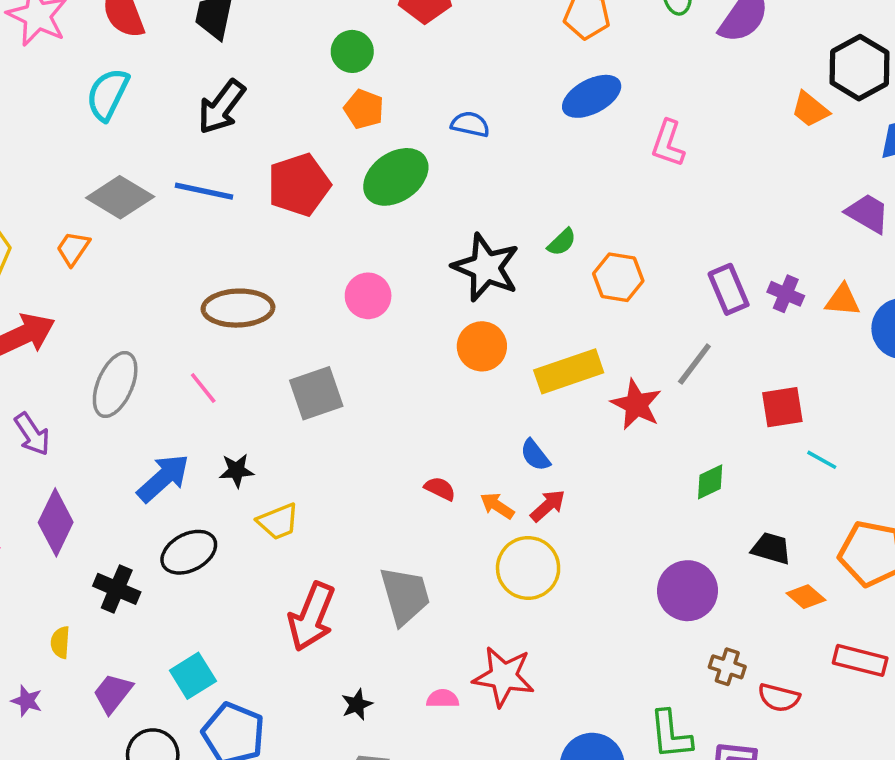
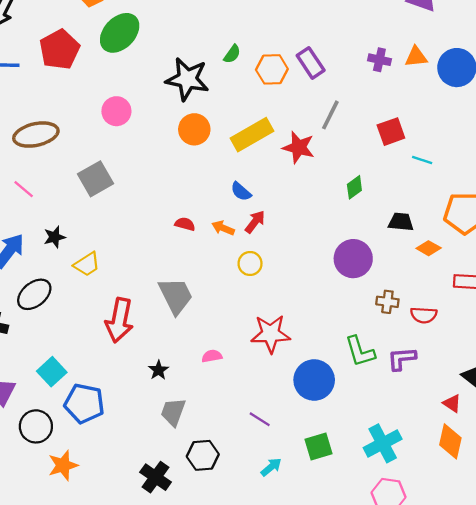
purple rectangle: (729, 289) -> (311, 63), moved
yellow circle: (528, 568) -> (250, 263), size x0.6
red star: (504, 677) -> (271, 334), moved

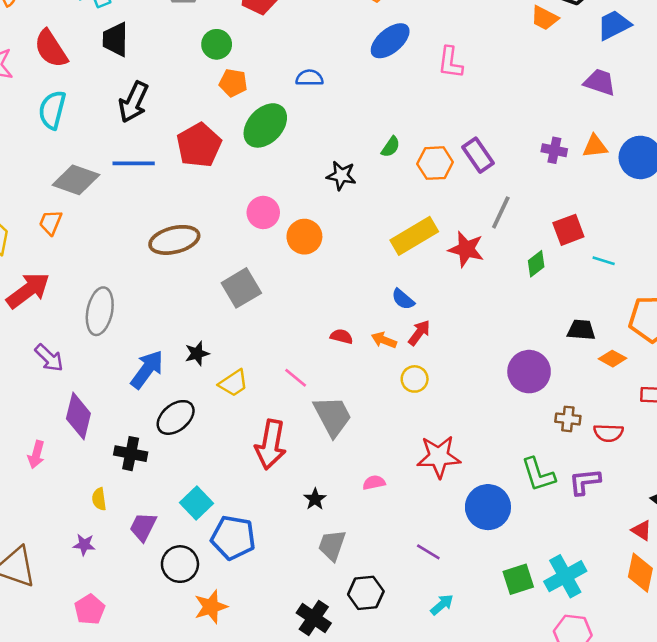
black star: (187, 79) -> (341, 175), size x0.6
orange circle: (194, 129) -> (304, 237), moved
green diamond: (354, 187) -> (536, 264), moved
pink line: (24, 189) -> (296, 378), moved
green square: (318, 446) -> (518, 579), moved

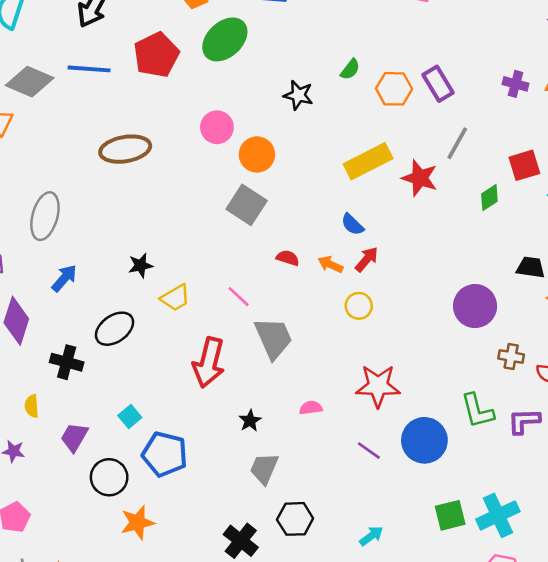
gray square: (241, 288) -> (247, 205), moved, turned -30
blue arrow: (147, 369) -> (64, 278), moved, size x0.7
cyan square: (196, 503) -> (130, 417), size x0.7
purple line: (428, 552) -> (369, 451), moved

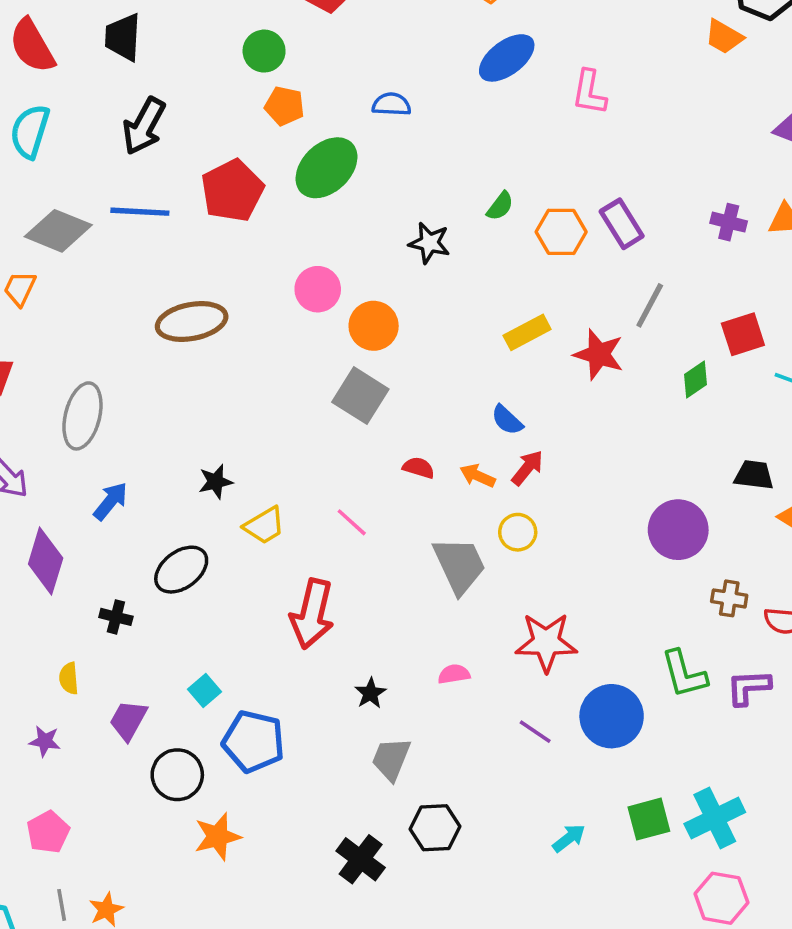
yellow rectangle: (368, 161) -> (527, 332), size x0.7
gray trapezoid: (273, 338) -> (459, 565), moved
black cross: (67, 362) -> (116, 617), size x0.7
cyan arrow: (371, 536) -> (569, 838), moved

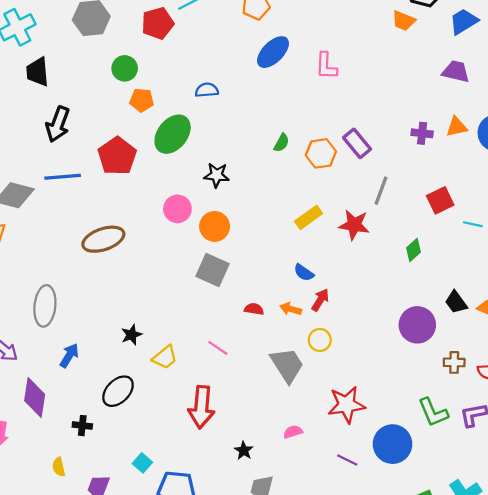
black star: (429, 243) -> (217, 175), moved
green diamond: (695, 380) -> (413, 250), moved
black trapezoid: (754, 475) -> (456, 302), moved, turned -125

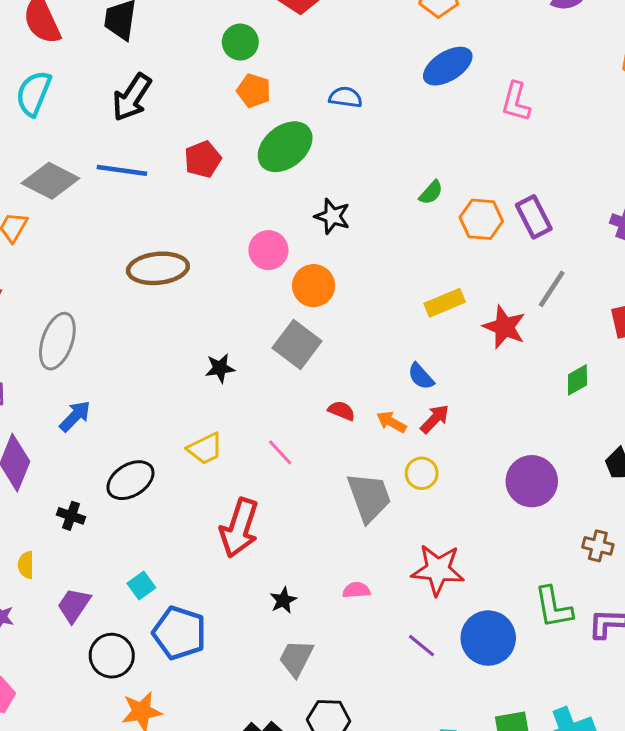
red pentagon: (117, 156) -> (203, 159), size x0.7
purple circle: (417, 325) -> (532, 481), moved
black star: (131, 335) -> (220, 368), moved

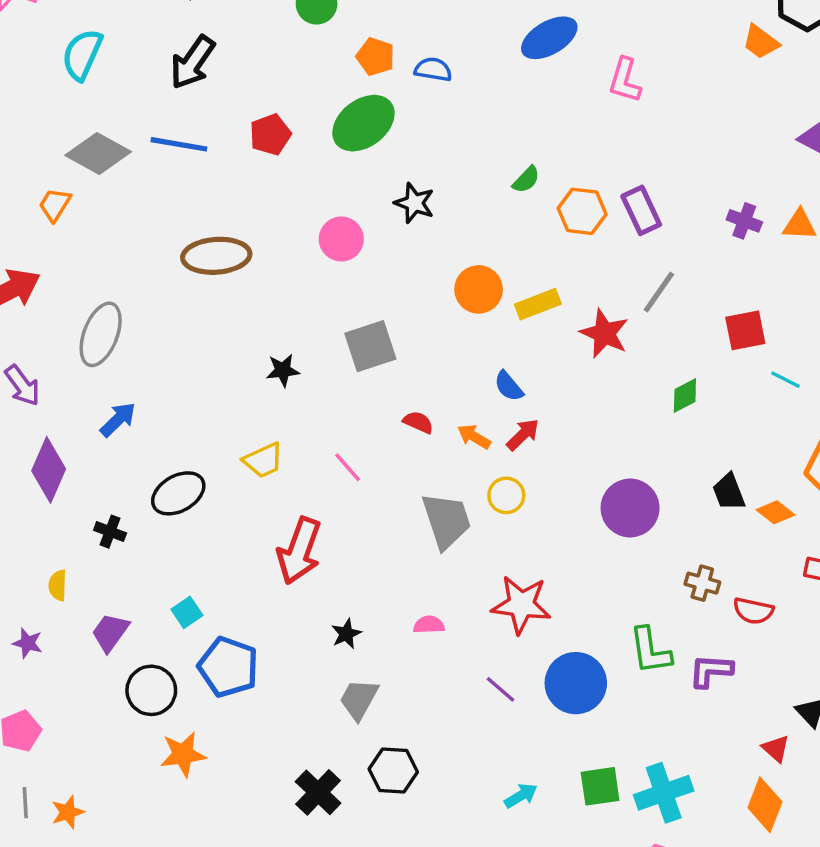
orange pentagon: (254, 91) -> (375, 57), moved
orange circle: (314, 286) -> (479, 289), moved
gray square: (297, 344) -> (370, 346), turned 33

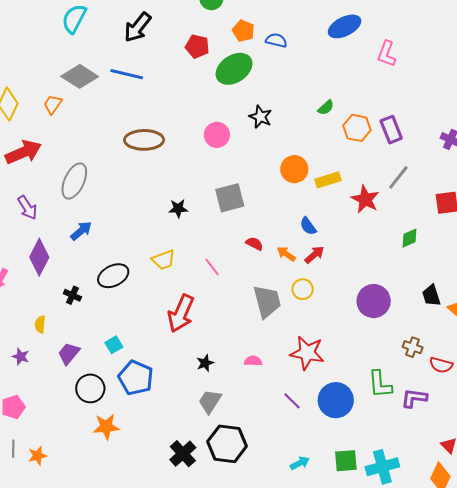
red pentagon: (270, 135) -> (197, 46), moved, turned 30
black hexagon: (393, 771) -> (227, 444), size x1.4

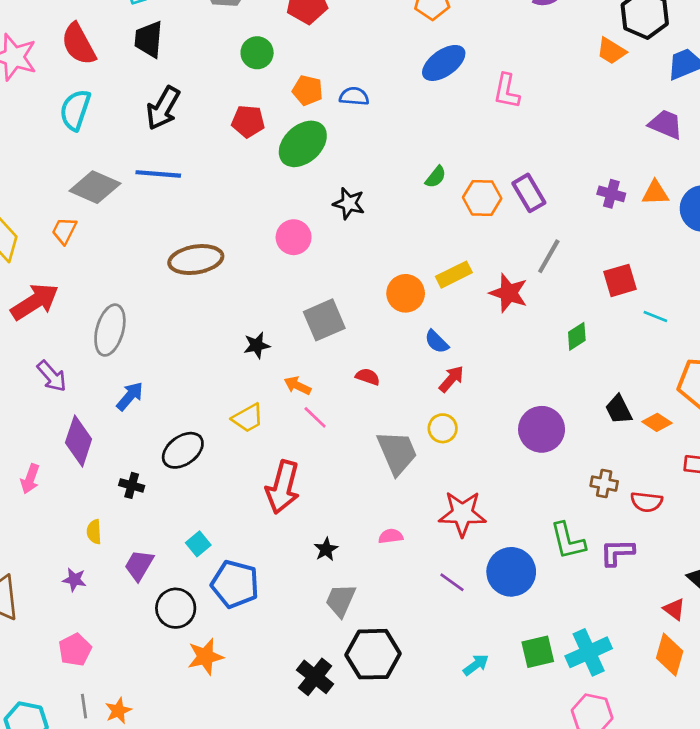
orange circle: (294, 169) -> (406, 293), moved
orange arrow: (286, 254) -> (298, 386), moved

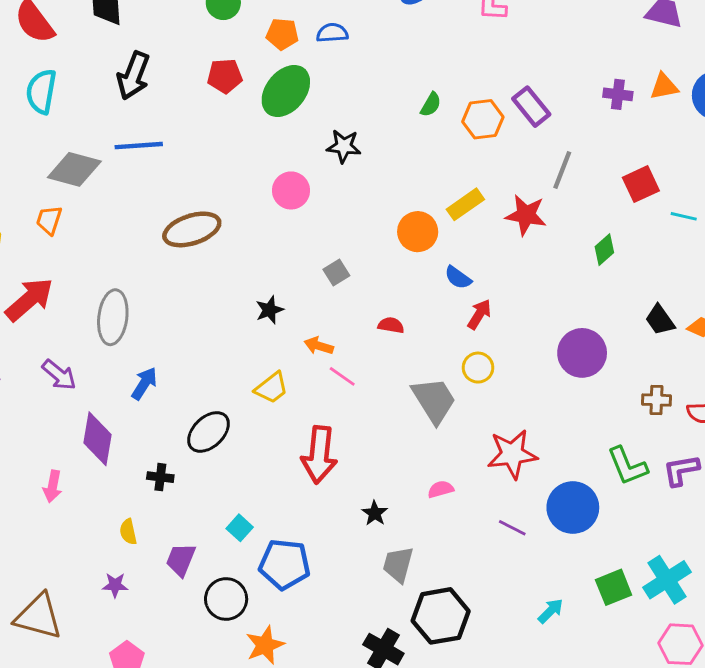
gray square: (324, 320) -> (336, 273), size x0.6

